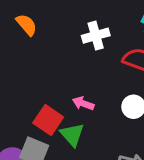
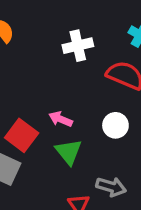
green triangle: (72, 135) -> (68, 152), moved

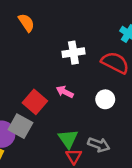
white cross: (78, 46) -> (73, 53), moved
green triangle: (68, 152) -> (68, 139), moved

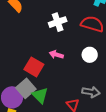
gray square: (20, 126) -> (26, 88), turned 30
green triangle: (68, 139) -> (40, 95), moved

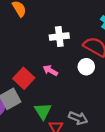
white circle: (90, 55) -> (86, 67), moved
green triangle: (40, 95) -> (43, 111), moved

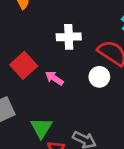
red square: (24, 78) -> (24, 65), moved

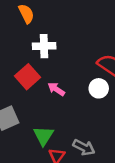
white cross: (69, 37) -> (44, 46), moved

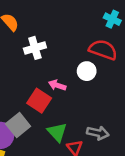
red square: (28, 77) -> (39, 101), moved
white circle: (99, 88) -> (87, 71), moved

